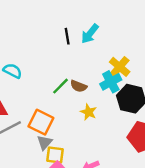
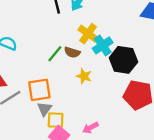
yellow cross: (120, 67) -> (88, 34), moved
orange square: (41, 122) -> (39, 90), turned -30

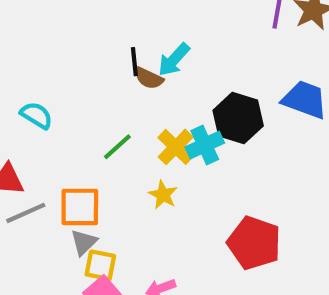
yellow cross: (88, 34) -> (176, 147), moved
brown semicircle: (72, 52) -> (149, 78), moved
black hexagon: (123, 60) -> (238, 118), moved

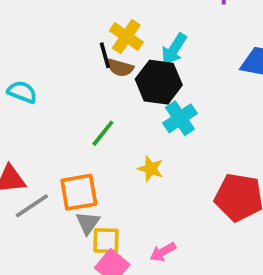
cyan arrow: (174, 60) -> (174, 49), moved
cyan semicircle: (36, 115) -> (22, 92), moved
black hexagon: (238, 118) -> (159, 82), moved
yellow cross: (176, 147) -> (126, 36), moved

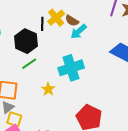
brown semicircle: (120, 68) -> (72, 21), moved
black hexagon: (159, 82) -> (26, 41), moved
cyan cross: (180, 118) -> (71, 68), size x1.4

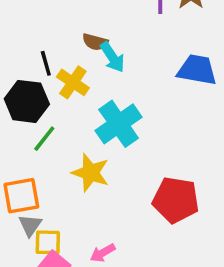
yellow cross: (56, 18) -> (73, 82), moved
cyan arrow: (79, 32) -> (112, 57), turned -66
yellow star: (48, 89) -> (90, 173), size x1.5

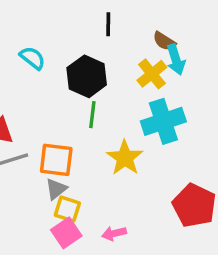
black line: (46, 63) -> (108, 24), moved
yellow cross: (73, 82) -> (152, 74), moved
green line: (44, 139) -> (92, 115), turned -48

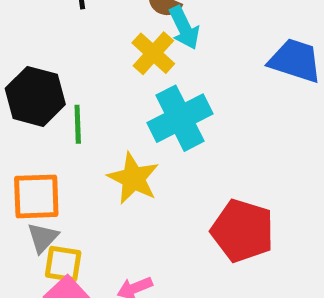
black hexagon: (87, 76) -> (35, 96), moved

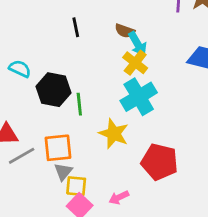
yellow cross: (153, 53) -> (135, 63), moved
red pentagon: (242, 231) -> (160, 162), moved

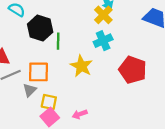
cyan cross: (139, 97) -> (103, 41), size x0.7
red pentagon: (160, 162) -> (133, 70), moved
gray triangle: (63, 172) -> (30, 90), moved

